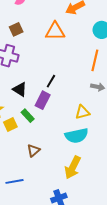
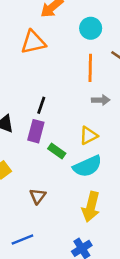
green rectangle: (28, 116) -> (57, 151), moved

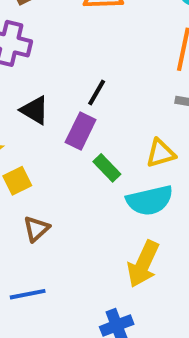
brown triangle: (38, 196) -> (36, 229), moved

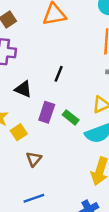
purple rectangle: (81, 131) -> (47, 112), moved

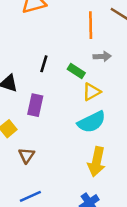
green rectangle: (71, 117) -> (76, 71), moved

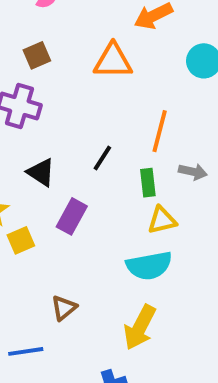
orange line: (91, 25) -> (160, 131), moved
green rectangle: (76, 71) -> (148, 183), turned 35
brown triangle: (27, 155) -> (64, 308), moved

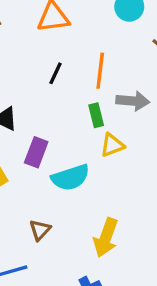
black line: (102, 158) -> (56, 73), moved
gray arrow: (193, 172) -> (133, 101), size x1.4
cyan semicircle: (149, 266) -> (70, 178), moved

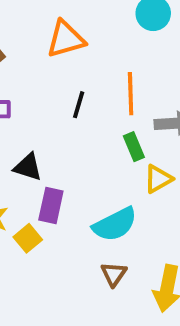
purple rectangle: (36, 152) -> (51, 205), moved
brown triangle: (40, 230) -> (114, 274), moved

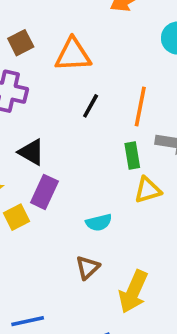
orange triangle: (66, 39) -> (73, 55), moved
cyan semicircle: (115, 224) -> (99, 222), size x0.6

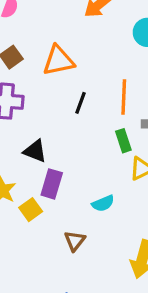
brown triangle: (88, 267) -> (75, 241), moved

